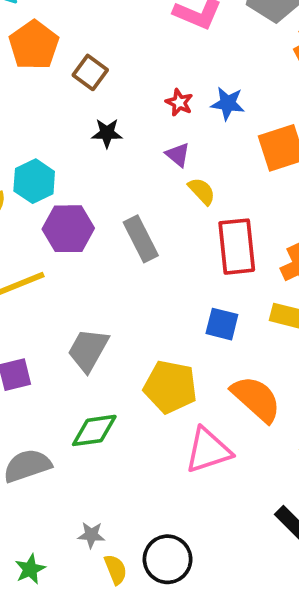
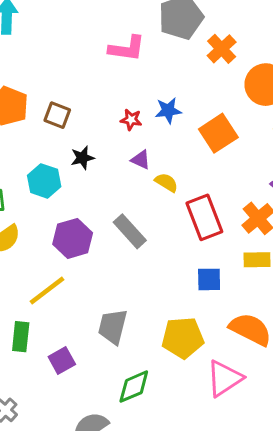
cyan hexagon: (34, 181) -> (44, 181), moved

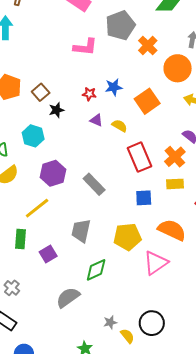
brown square: (57, 115) -> (41, 92), turned 30
black star: (82, 158) -> (56, 110), moved
yellow semicircle: (166, 182) -> (120, 126), moved
gray rectangle: (130, 231) -> (94, 184), moved

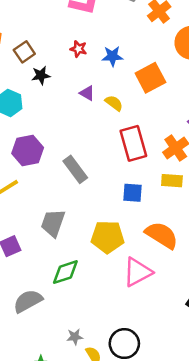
red star: (89, 94) -> (78, 49), moved

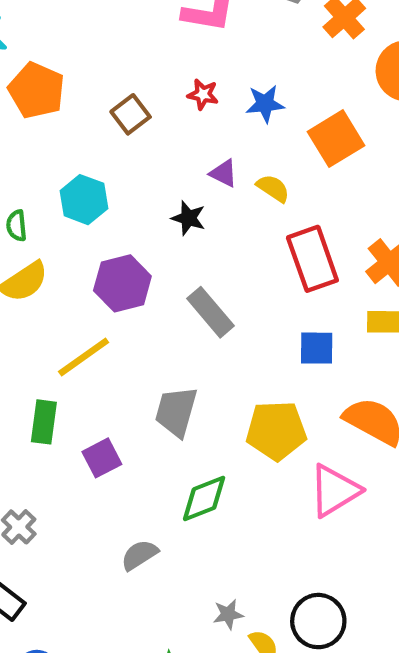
brown square: (24, 52) -> (131, 114), moved
black star: (41, 75) -> (188, 218), moved, turned 30
gray semicircle: (28, 301) -> (139, 555), size x0.7

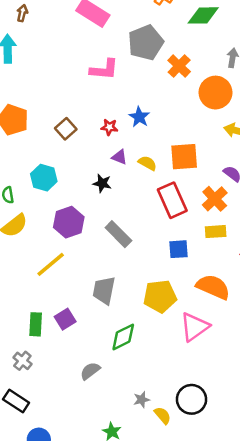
red star: (203, 94) -> (109, 127), moved
blue star: (265, 104) -> (139, 117), turned -30
orange square: (336, 139) -> (184, 157), moved, turned 32
green rectangle: (44, 422) -> (36, 324), moved

